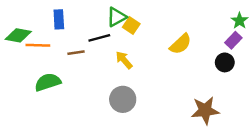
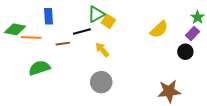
yellow semicircle: (181, 44) -> (159, 29), moved

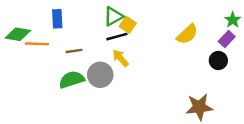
black line: (82, 31) -> (117, 37), moved
green semicircle: (39, 68) -> (72, 80), moved
gray circle: (101, 82) -> (100, 75), moved

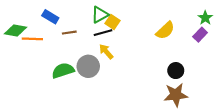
blue rectangle: (57, 19) -> (50, 17), turned -56
brown line: (74, 51) -> (69, 33), moved
black circle: (218, 60) -> (176, 71), moved

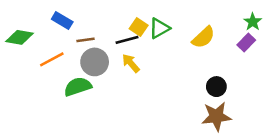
green triangle: (100, 15) -> (159, 28), moved
orange line: (32, 39) -> (52, 59), moved, turned -30
gray circle: (88, 66) -> (95, 62), moved

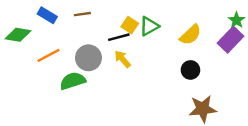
blue rectangle: (62, 21) -> (47, 15), moved
brown line: (86, 40) -> (82, 14), moved
purple rectangle: (246, 43) -> (231, 40), size x1.5
black circle: (216, 87) -> (190, 70), moved

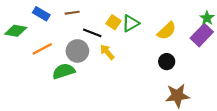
black line: (119, 37) -> (92, 33), moved, turned 36

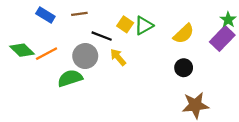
green diamond: (16, 31) -> (22, 50), moved, turned 35

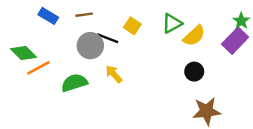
green triangle: (144, 26) -> (172, 23), moved
orange line: (47, 54) -> (38, 68), moved
gray circle: (85, 56) -> (90, 46), moved
yellow arrow: (118, 57) -> (114, 74), moved

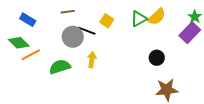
blue rectangle: (48, 16) -> (28, 20), moved
yellow semicircle: (194, 36) -> (157, 17), moved
yellow arrow: (114, 74) -> (92, 60), turned 49

